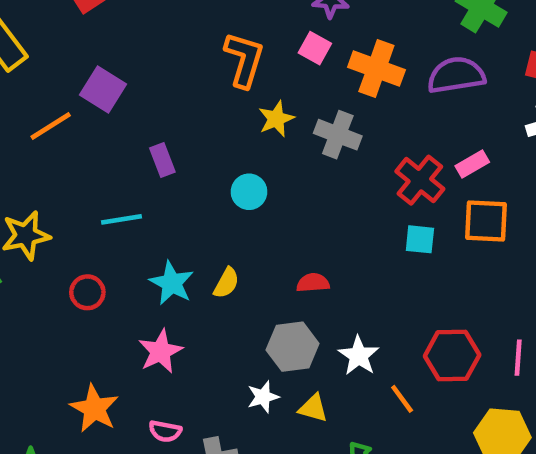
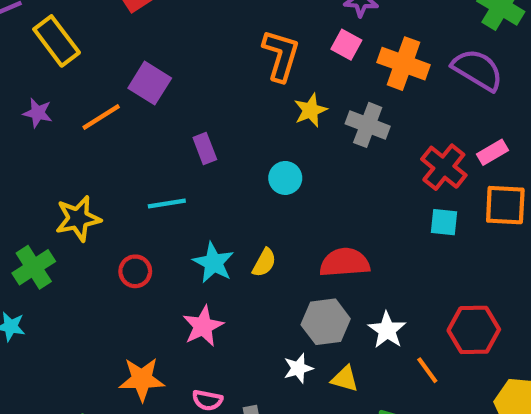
purple semicircle: (456, 75) -> (478, 70), turned 40
red semicircle: (313, 283) -> (345, 262), size x1.6
orange star: (94, 409) -> (142, 379), turned -30

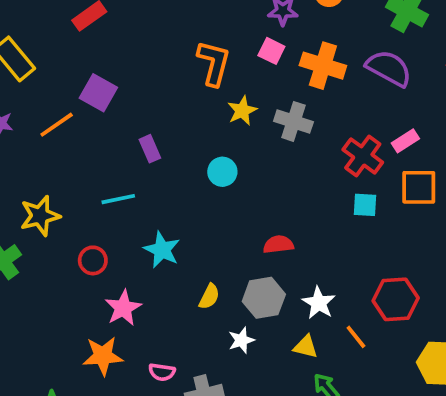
red semicircle: (345, 262) -> (278, 244), size x0.7
yellow semicircle: (264, 263) -> (209, 297), moved
pink star: (203, 326) -> (123, 308), moved
yellow triangle: (345, 379) -> (306, 347), moved

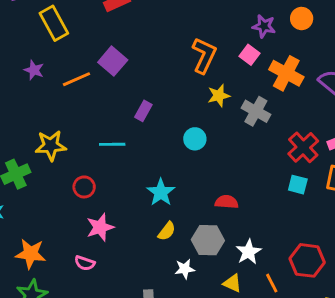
purple rectangle: (150, 149) -> (143, 111), turned 42
cyan star: (162, 250) -> (161, 192), moved
orange star: (103, 356) -> (31, 254), moved
pink semicircle: (162, 372) -> (85, 263), moved

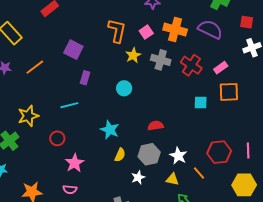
pink square: (250, 55) -> (146, 32), moved, turned 32
purple square: (113, 61) -> (73, 50), moved
red cross: (303, 147) -> (191, 65), moved

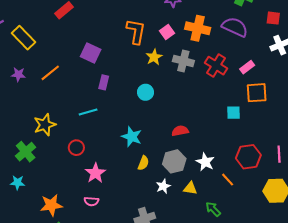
cyan square: (201, 103) -> (233, 113), moved
yellow triangle: (172, 179) -> (190, 188), moved

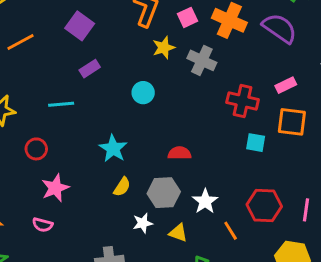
red cross: (216, 66) -> (243, 101), moved, turned -30
purple rectangle: (104, 82) -> (90, 69), turned 32

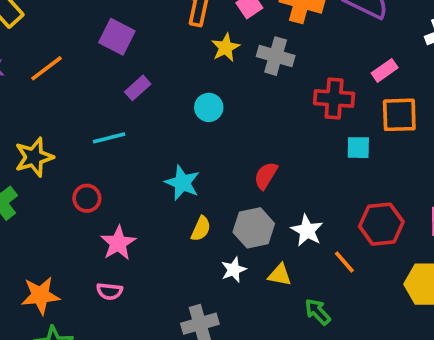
red semicircle: (179, 153) -> (266, 176), turned -50

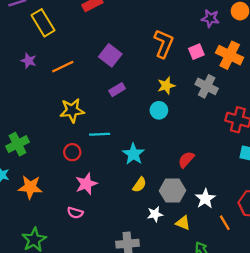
yellow star: (226, 48) -> (166, 86), moved
cyan line: (109, 138) -> (100, 134), moved
yellow star: (34, 157) -> (72, 110), moved
orange star: (40, 295) -> (30, 187), moved

